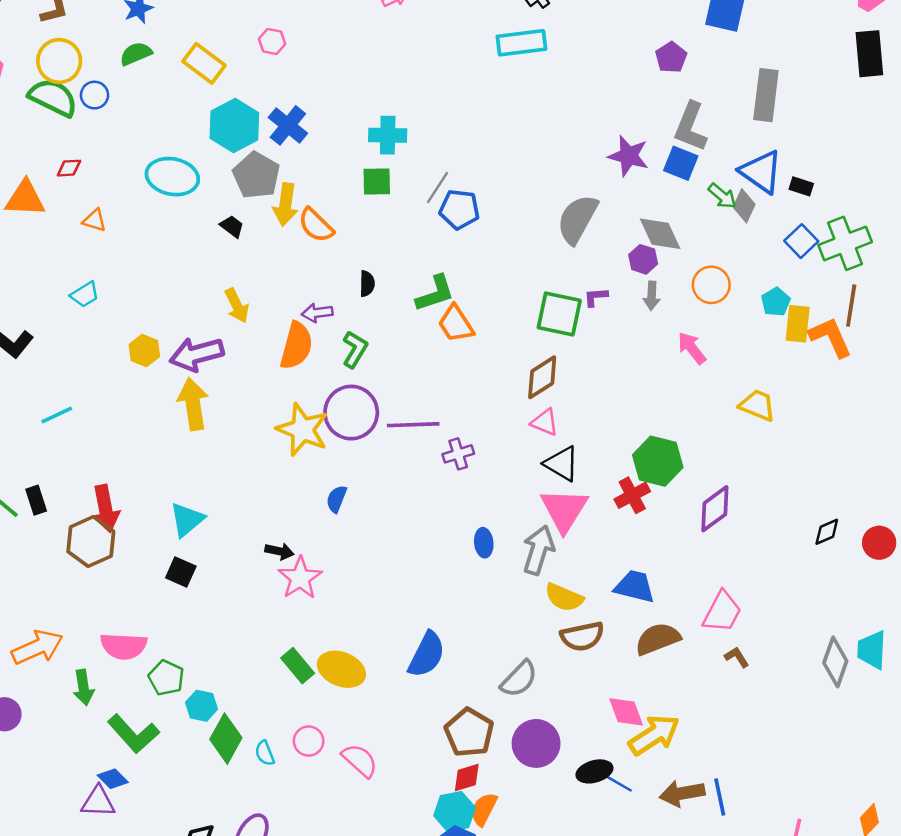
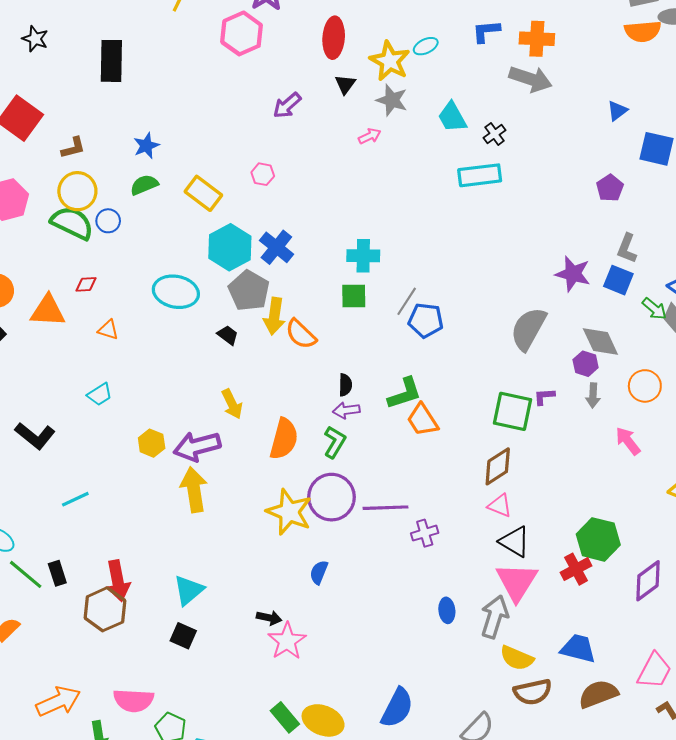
gray L-shape: (691, 127) -> (627, 248), size x0.7
purple arrow: (317, 313) -> (346, 410), moved

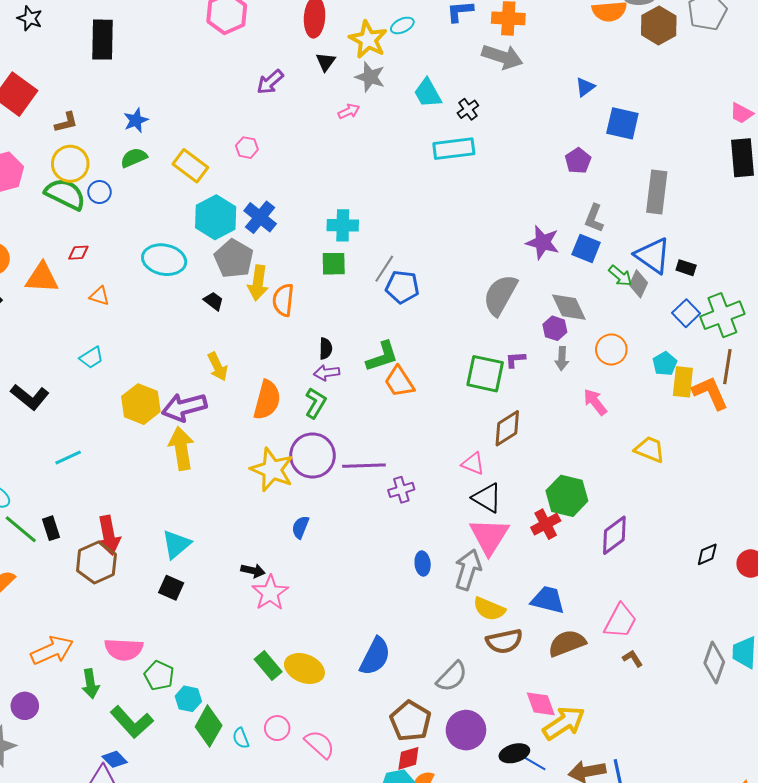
orange semicircle: (301, 334) -> (283, 300), turned 52
yellow hexagon: (152, 443) -> (141, 404), size x1.5
brown diamond: (498, 466) -> (507, 428), moved

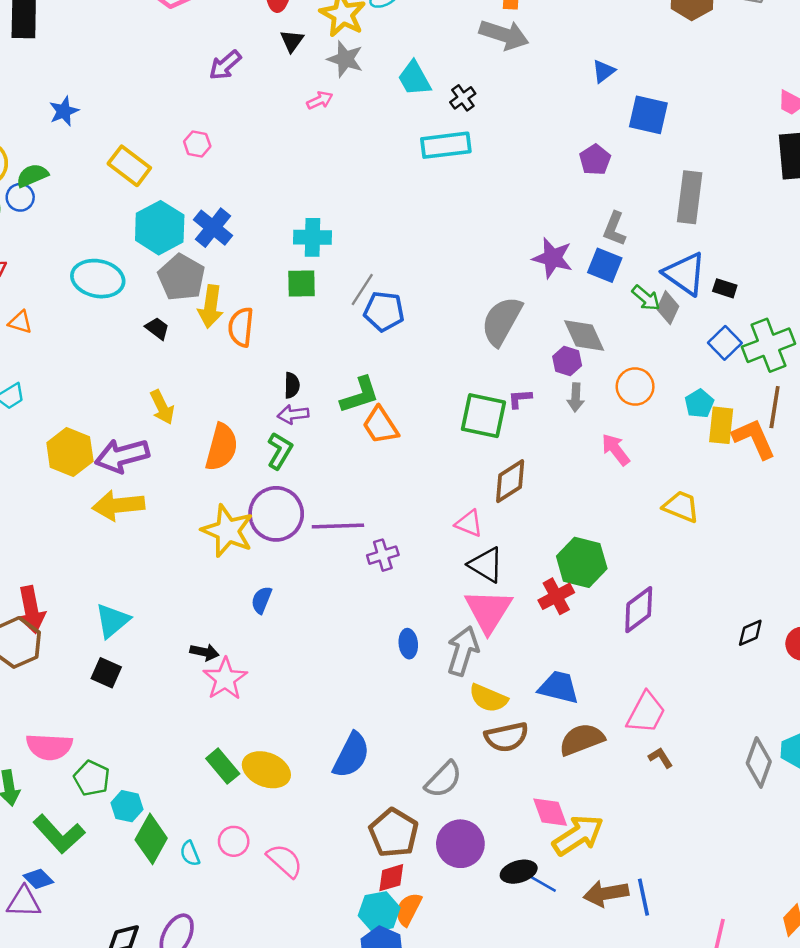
green semicircle: (134, 158) -> (32, 175), moved
yellow arrow: (181, 448) -> (118, 505), turned -87

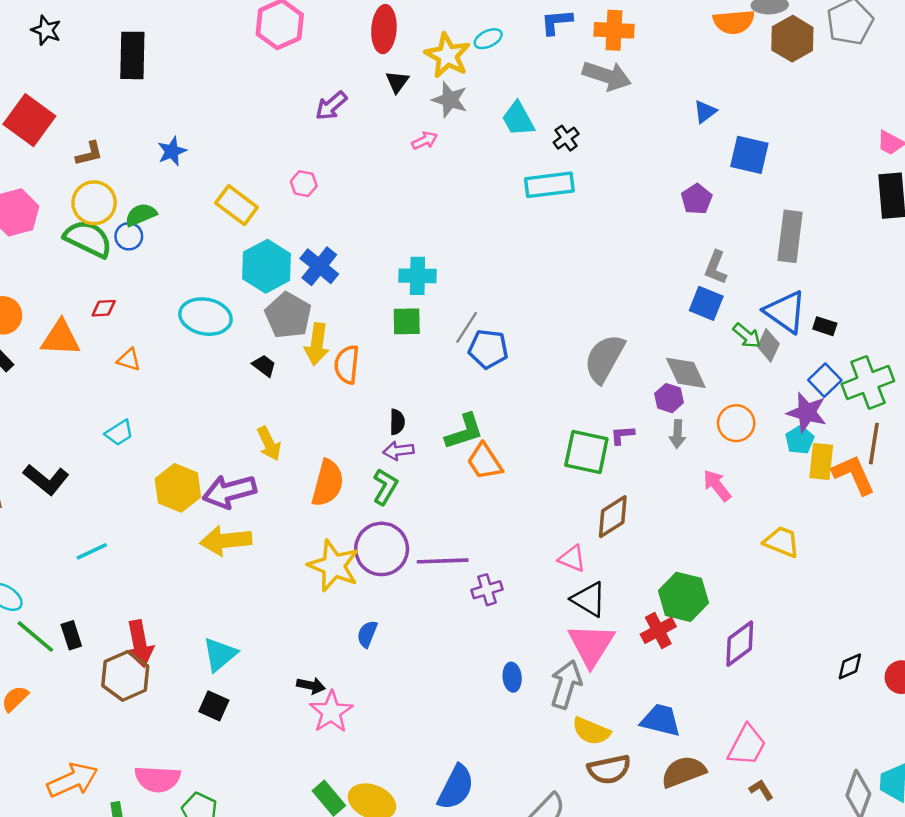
purple star: (553, 258) -> (807, 412), moved

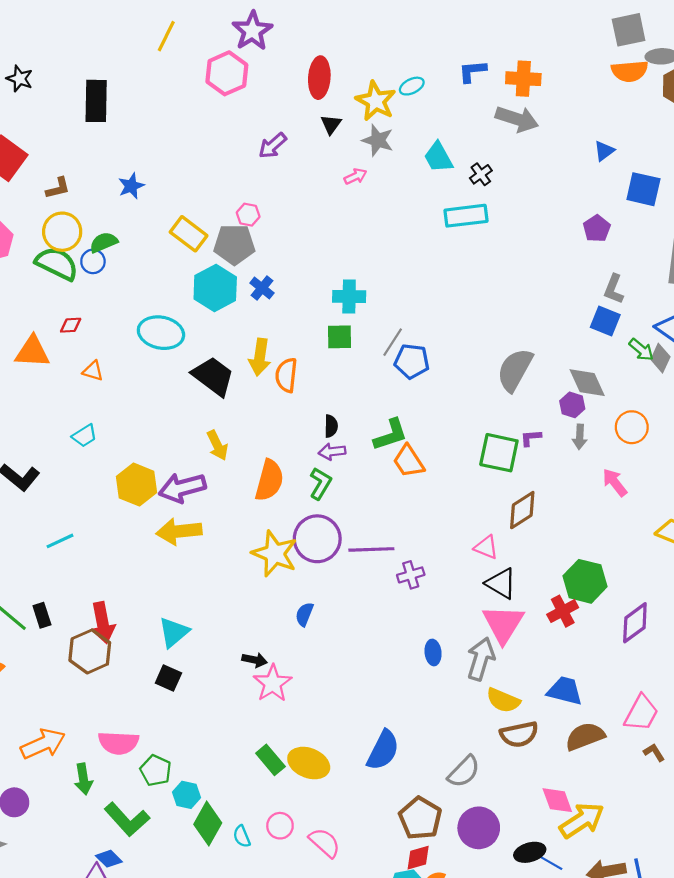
blue cross: (319, 266) -> (262, 288), size x0.7
gray pentagon: (288, 315) -> (234, 244), moved, turned -30
black trapezoid: (264, 366) -> (213, 376), size x2.0

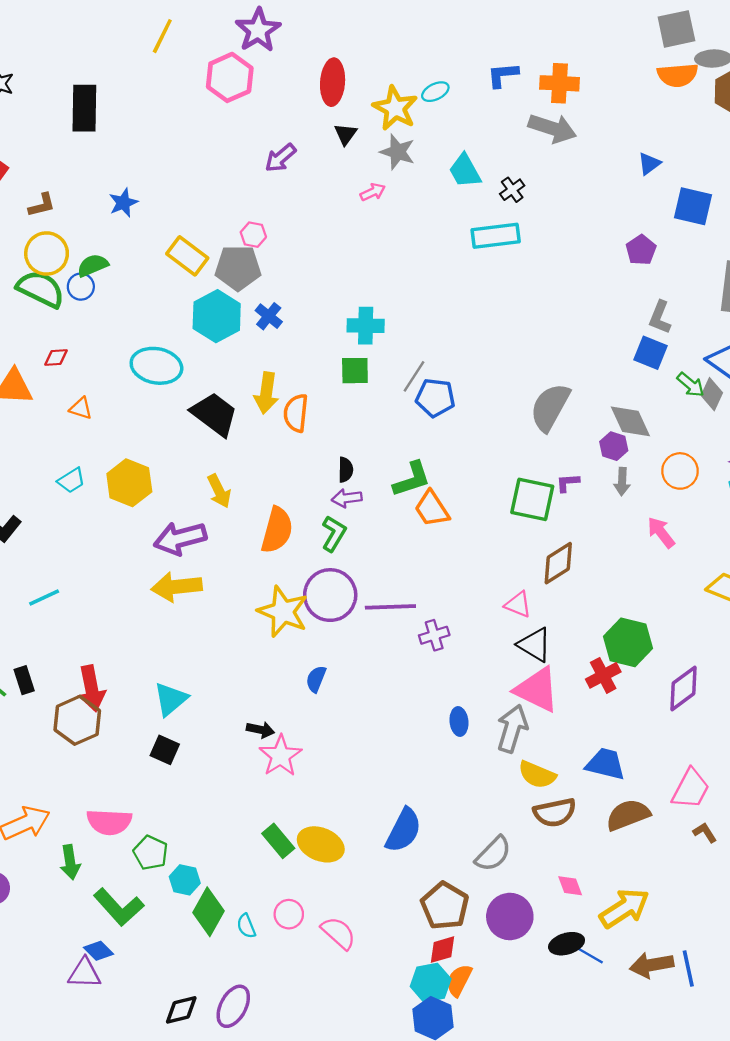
yellow hexagon: (137, 485) -> (129, 483), moved
pink triangle: (503, 624) -> (537, 690), turned -36
pink diamond: (557, 800) -> (570, 886), moved, size x0.7

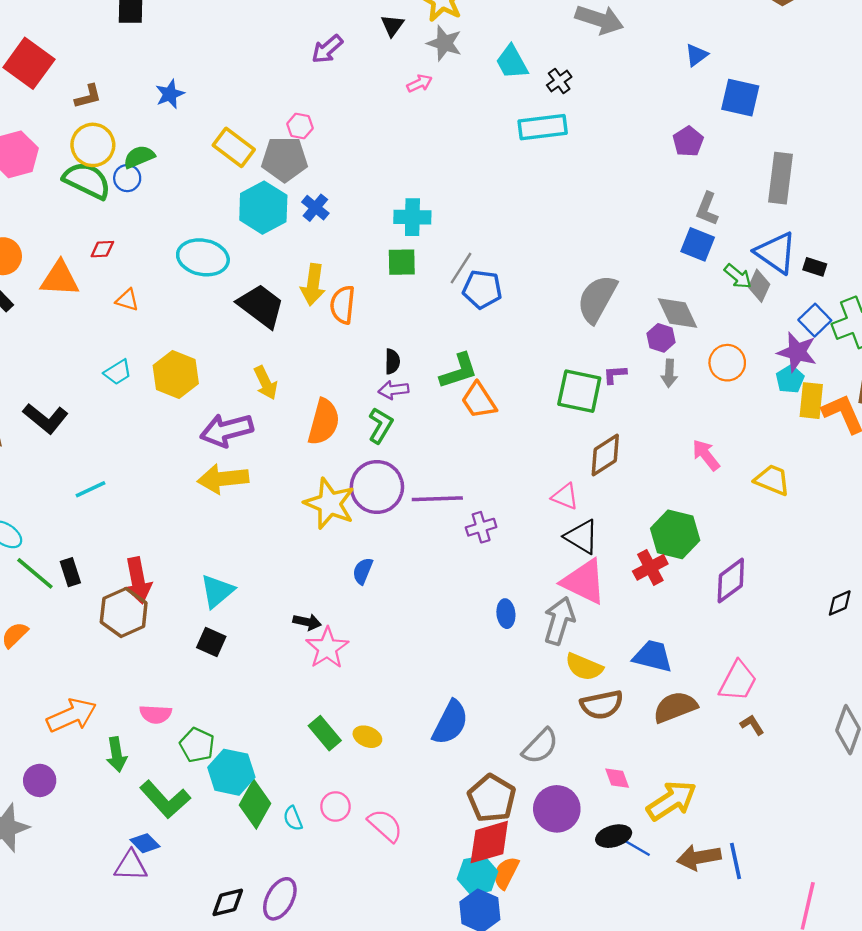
pink arrow: (661, 532) -> (706, 455), moved
pink semicircle: (109, 822) -> (156, 714), size x0.7
yellow ellipse: (321, 844) -> (367, 737), size x0.6
cyan hexagon: (185, 880) -> (231, 772), size x1.5
red diamond: (442, 950) -> (489, 842), size x1.6

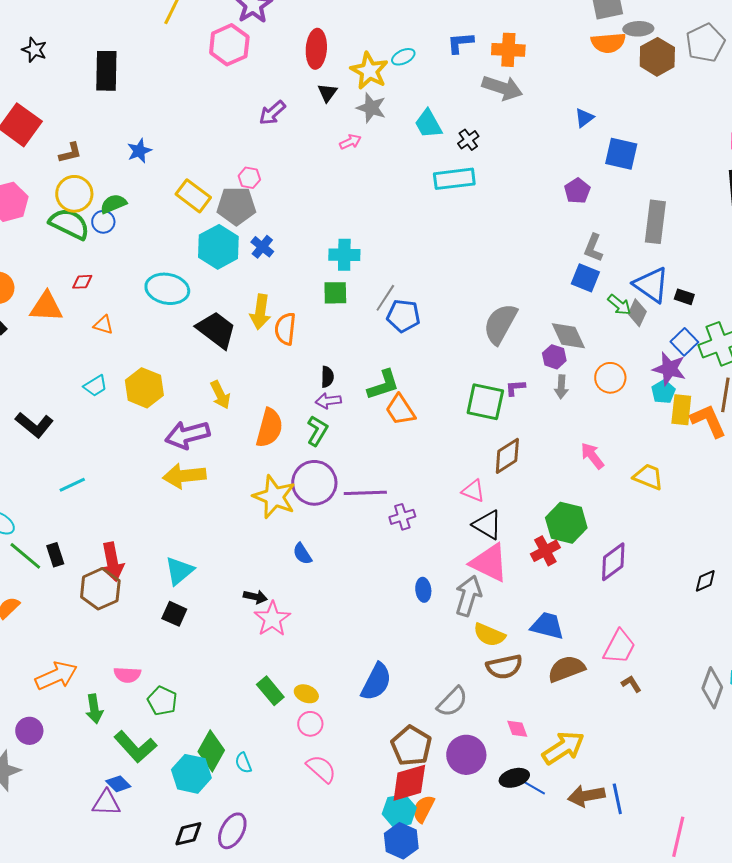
blue semicircle: (363, 571) -> (302, 554), turned -55
cyan hexagon: (231, 772) -> (191, 774), moved
pink circle: (335, 807) -> (310, 724), moved

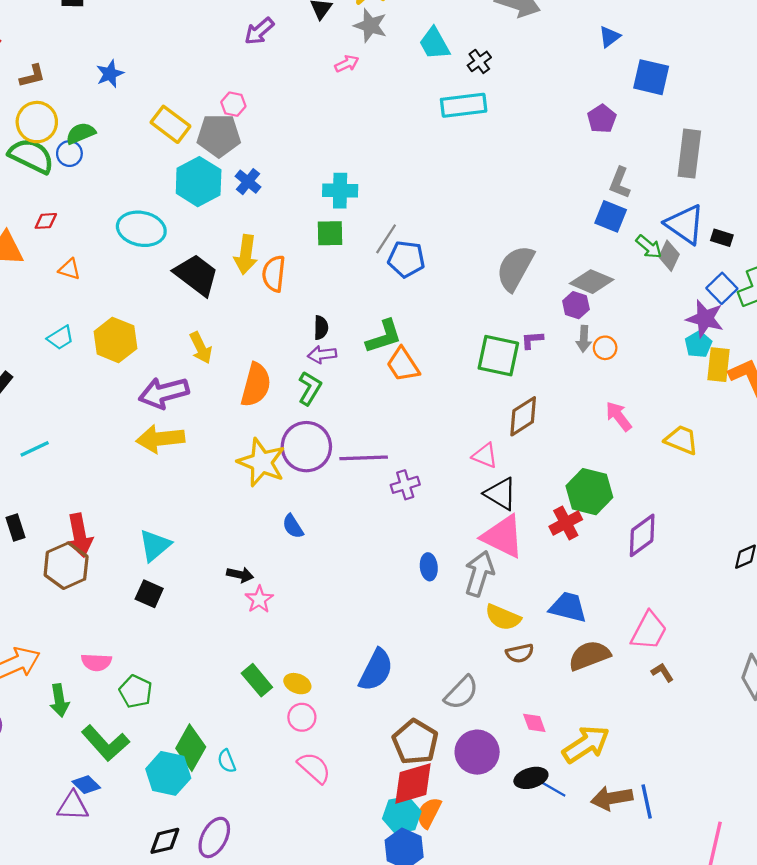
gray diamond: (568, 336) -> (592, 282), turned -42
orange circle: (610, 378) -> (605, 348), moved, size x0.7
pink star: (272, 619) -> (259, 599), size x0.7
brown semicircle: (504, 667) -> (520, 653), size x0.7

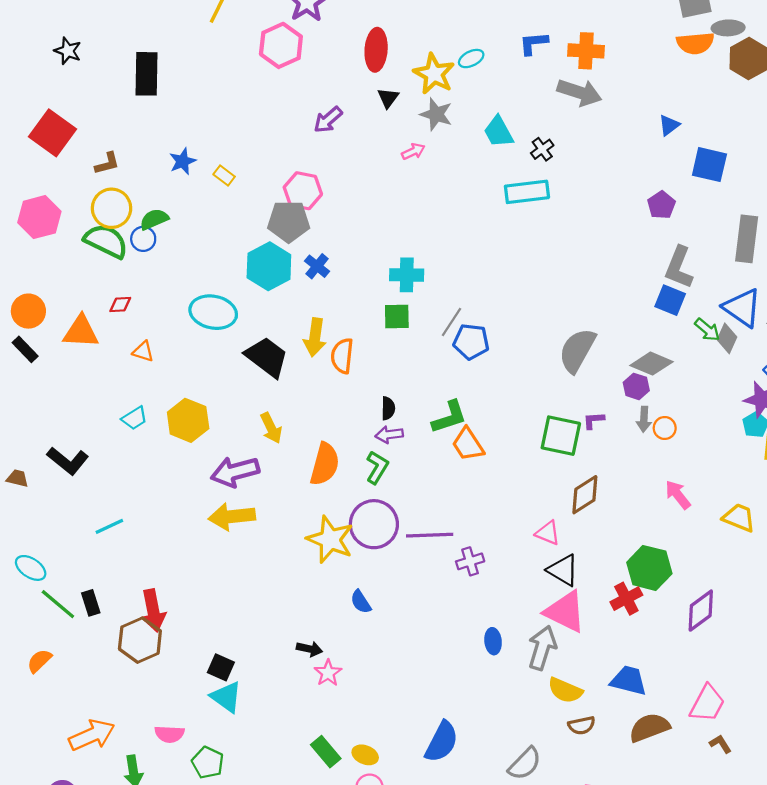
pink hexagon: (233, 104) -> (303, 191), size x1.6
yellow rectangle: (170, 124) -> (224, 175), moved, size x0.6
gray L-shape: (620, 183) -> (679, 267), size x1.4
cyan triangle: (155, 545) -> (226, 697), moved, turned -44

